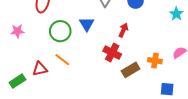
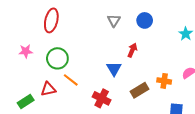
blue triangle: (87, 24) -> (114, 69), moved
green circle: (60, 31) -> (57, 58), moved
red cross: (112, 53) -> (102, 98), moved

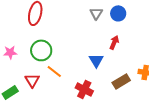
blue circle: (145, 20) -> (118, 13), moved
pink star: (26, 51) -> (10, 52), moved
red triangle: (48, 89) -> (32, 80), turned -49

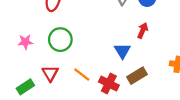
orange line: (54, 71) -> (82, 74), moved
brown rectangle: (121, 81) -> (137, 76), moved

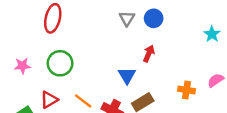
red triangle: (50, 73) -> (49, 100), turned 30

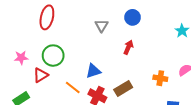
gray triangle: (127, 18) -> (102, 26), moved
blue triangle: (127, 75) -> (93, 71), moved, turned 42
red triangle: (49, 100) -> (41, 75), moved

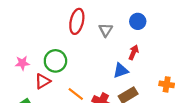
red ellipse: (47, 17) -> (77, 21), moved
blue triangle: (93, 71) -> (121, 71), moved

